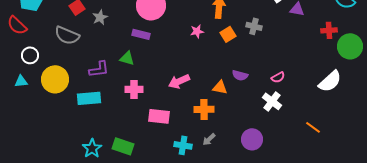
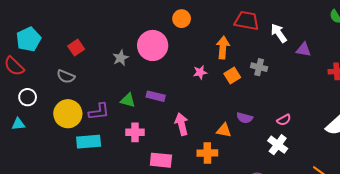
gray star: (100, 17) -> (121, 58), moved
purple rectangle: (141, 34) -> (156, 96), moved
gray semicircle: (67, 35) -> (66, 76), size x0.7
yellow circle: (55, 79) -> (68, 114), moved
pink arrow: (179, 81) -> (182, 124), turned 100

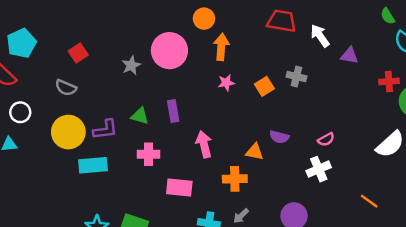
orange arrow: (223, 48) -> (221, 47), moved
purple rectangle: (156, 96) -> (173, 111), turned 66
white cross: (278, 145) -> (319, 169), turned 30

